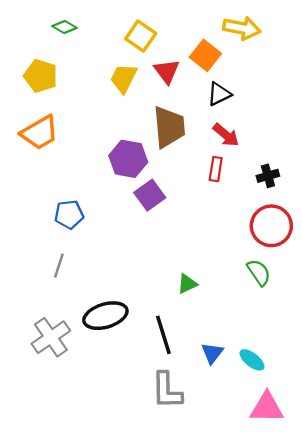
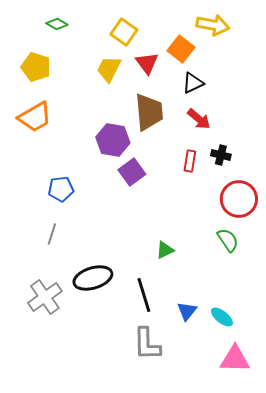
red rectangle: (216, 169) -> (190, 161), moved
black cross: (268, 176) -> (221, 155), moved, turned 30

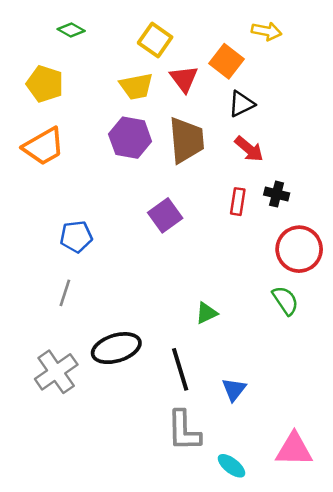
yellow arrow: (213, 25) -> (267, 31), size x0.7
yellow trapezoid: (109, 69) -> (136, 86), turned -128
purple hexagon: (113, 140) -> (130, 138), moved
cyan ellipse: (222, 317) -> (231, 466), moved

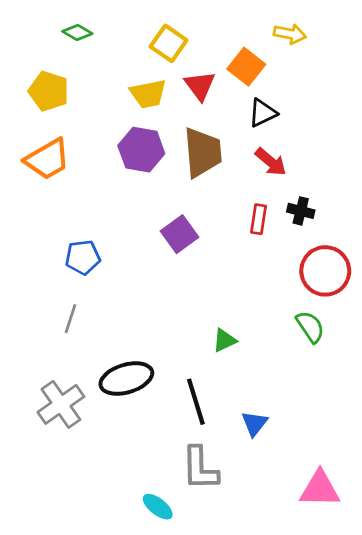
cyan ellipse: (231, 466) -> (158, 507), moved

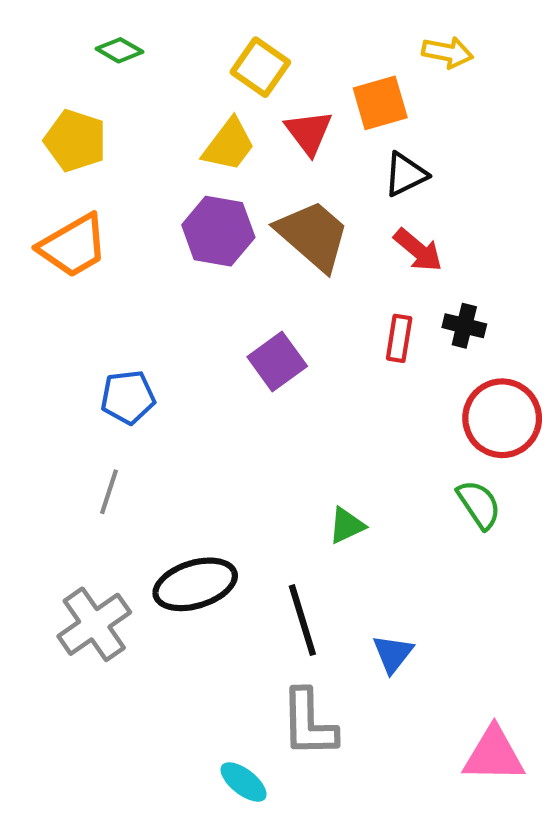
orange square: (246, 67) -> (380, 103), turned 36
yellow trapezoid: (148, 94) -> (229, 145), turned -42
brown trapezoid: (203, 152) -> (313, 235), turned -44

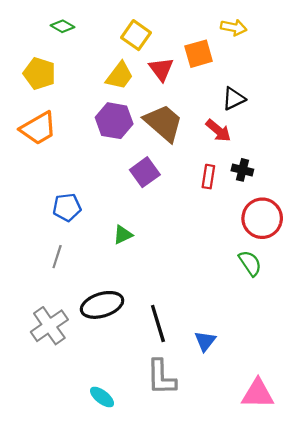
black triangle: (405, 174) -> (234, 99), moved
purple square: (277, 361) -> (145, 172), moved
green triangle: (347, 525) -> (123, 235), moved
cyan ellipse: (244, 782) -> (102, 397), moved

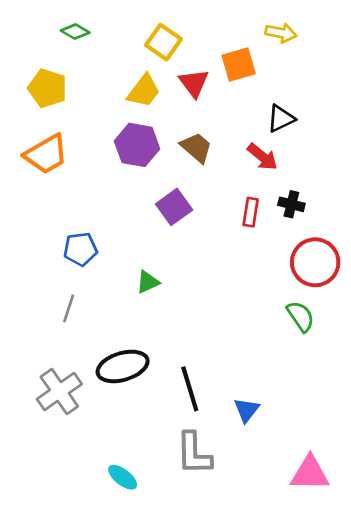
brown trapezoid: (163, 123) -> (196, 148), size x0.7

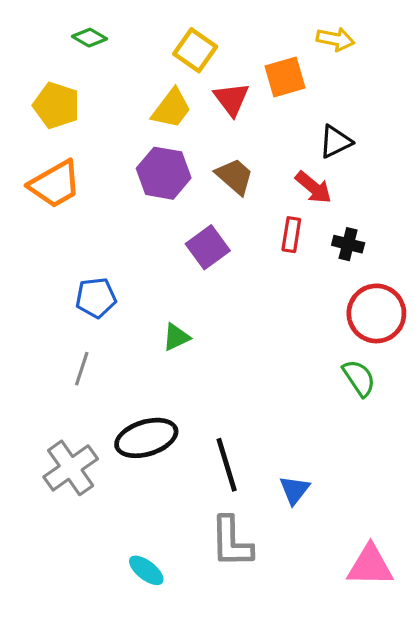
red rectangle: (251, 212) -> (291, 235), moved

